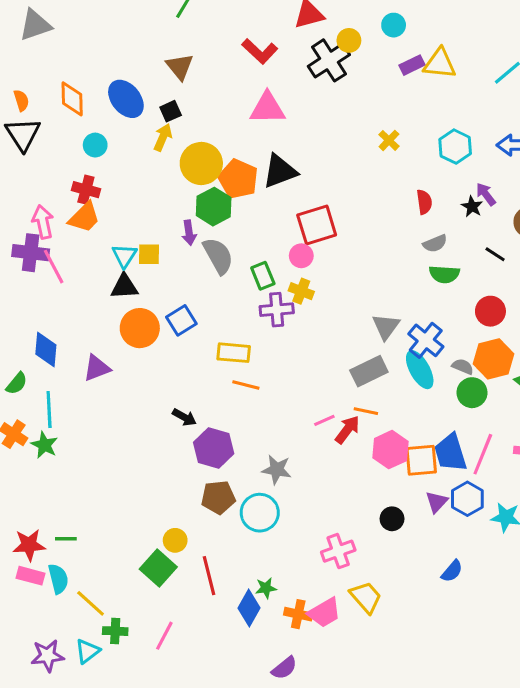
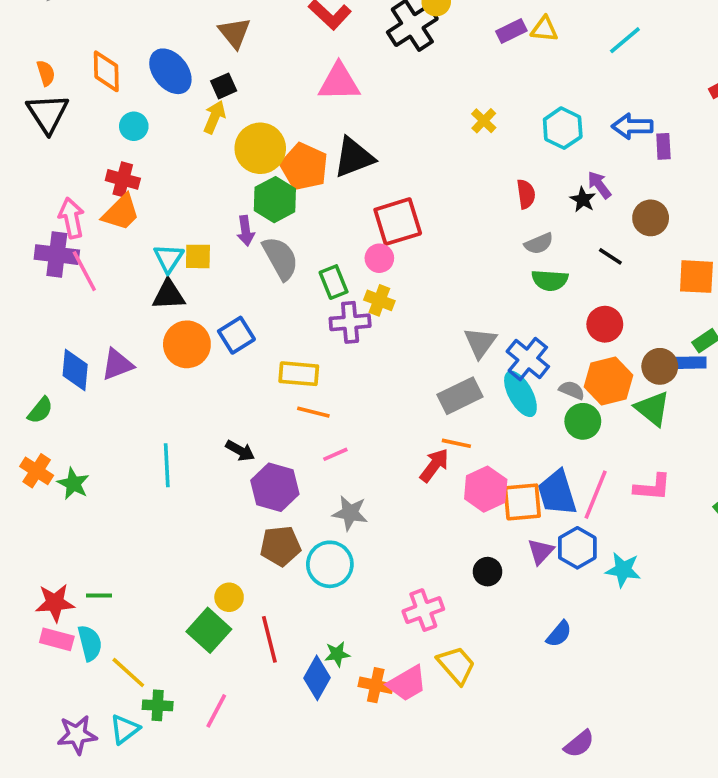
yellow triangle: (440, 64) -> (544, 29), size x0.7
purple triangle: (97, 368) -> (117, 365), moved
cyan line: (49, 410) -> (167, 465), moved
pink line: (324, 420) -> (335, 454), moved
purple semicircle: (284, 668) -> (579, 744), moved

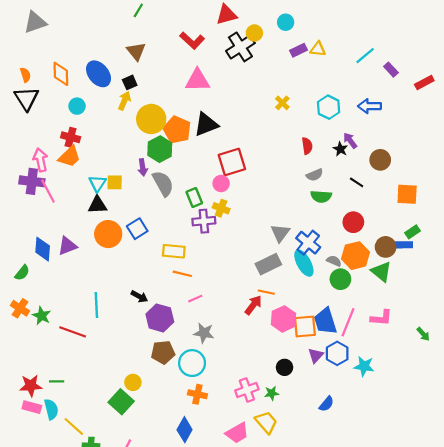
purple rectangle: (663, 146) -> (391, 70), moved, turned -40
red line: (269, 639) -> (73, 332), moved, turned -56
green star: (337, 654) -> (272, 393), moved
orange cross: (376, 685) -> (197, 394), moved

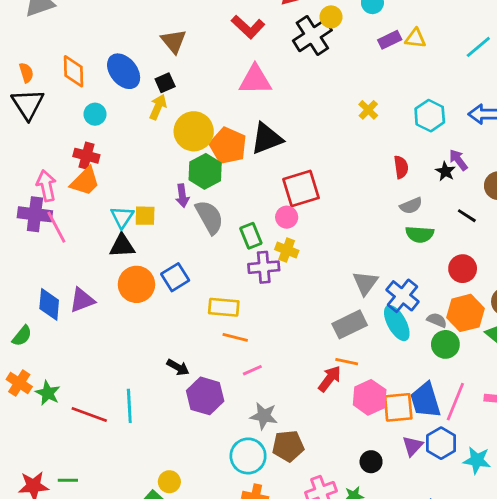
cyan line: (96, 305) -> (129, 406), moved
brown pentagon: (163, 352) -> (288, 446), moved

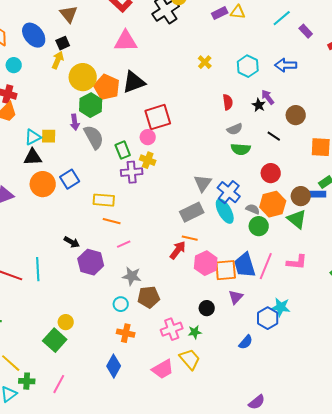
cyan triangle: (122, 217) -> (33, 137), turned 30
blue hexagon: (441, 443) -> (268, 318), moved
cyan circle: (248, 456) -> (121, 304), size x0.6

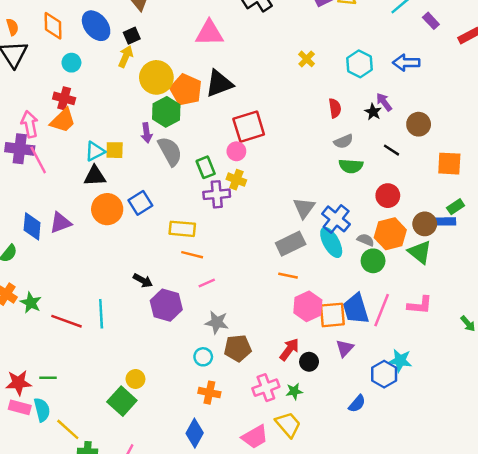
red arrow: (178, 250) -> (289, 349), moved

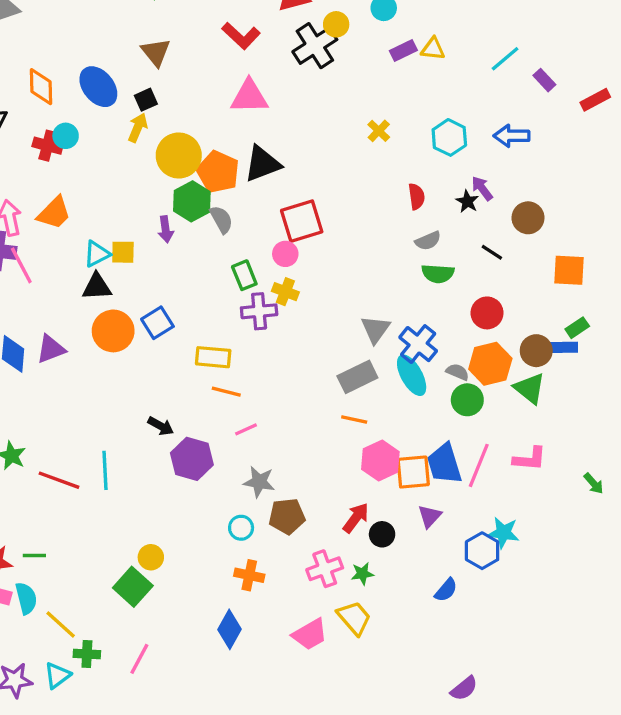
red cross: (64, 98) -> (48, 146), moved
gray semicircle: (170, 151) -> (221, 219), moved, size x0.7

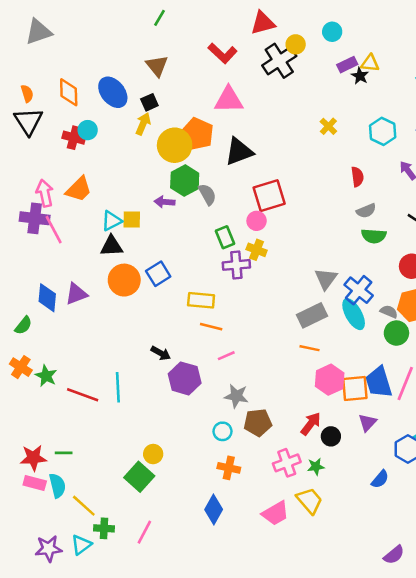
orange pentagon: (218, 172) -> (197, 134), moved
black star: (467, 201) -> (360, 76), moved
purple arrow: (166, 229) -> (165, 202), turned 102

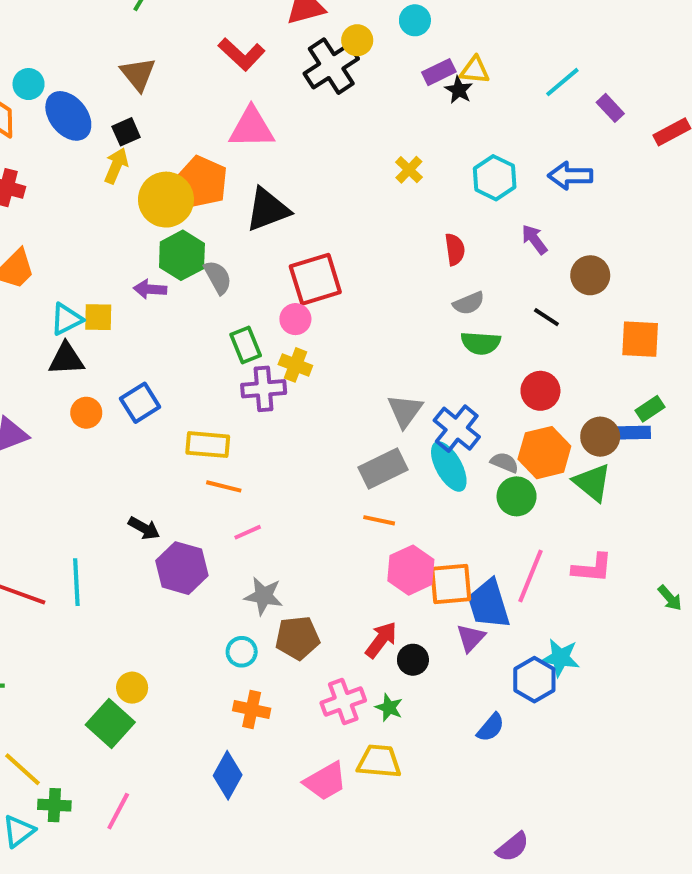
cyan circle: (88, 130) -> (29, 84), moved
orange circle: (124, 280) -> (86, 413), size x0.6
blue trapezoid: (379, 382) -> (489, 604), moved
green star: (316, 467) -> (389, 708), turned 30
yellow trapezoid: (309, 501) -> (379, 761), turned -44

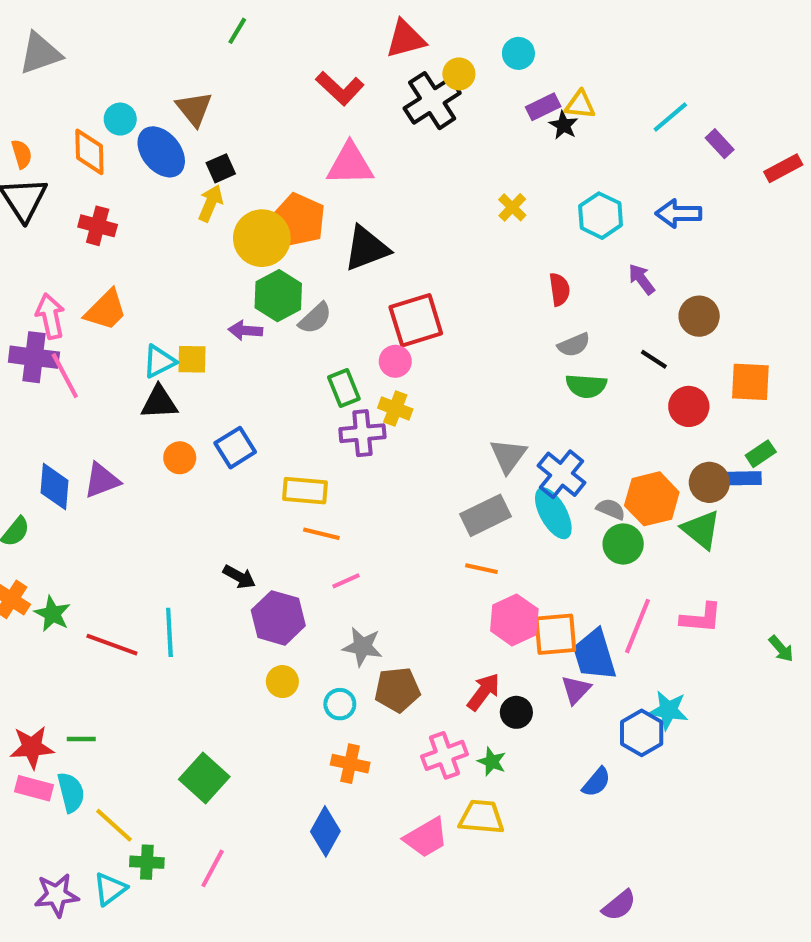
brown triangle: (138, 74) -> (194, 109), moved
gray semicircle: (218, 277) -> (315, 318), turned 76
red circle: (540, 391) -> (689, 406), moved
yellow circle: (132, 688) -> (282, 682), moved

